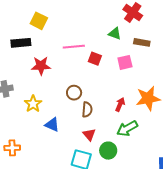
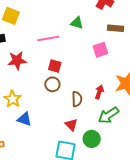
green triangle: (115, 33) -> (77, 23), moved
red square: (95, 59) -> (55, 66), moved
brown semicircle: (87, 110) -> (77, 99), moved
blue triangle: (52, 125) -> (25, 119), moved

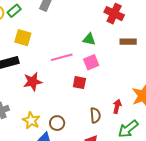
pink square: (100, 50) -> (91, 62), moved
red square: (55, 66) -> (79, 83), moved
brown circle: (52, 84) -> (57, 123), moved

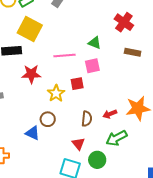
yellow square: (23, 38) -> (30, 29), size x1.4
red square: (79, 83) -> (77, 84), turned -32
red arrow: (117, 106) -> (110, 114), turned -136
yellow star: (31, 120) -> (56, 93), moved

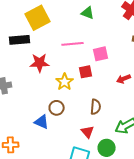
yellow square: (30, 29) -> (38, 18), turned 35
green triangle: (95, 43) -> (88, 13), moved
red arrow: (110, 114) -> (124, 79), moved

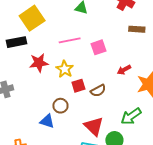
red square: (86, 72) -> (78, 86), moved
yellow star: (65, 82) -> (65, 69), moved
brown semicircle: (96, 107) -> (98, 91), moved, turned 63
red triangle: (88, 132) -> (94, 126), size x1.5

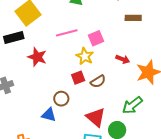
red star: (39, 63) -> (37, 57), turned 30
yellow star: (65, 69) -> (85, 56), moved
red arrow: (124, 70) -> (123, 59), turned -128

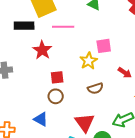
pink line: (67, 33) -> (63, 27), moved
red square: (78, 78) -> (57, 77), moved
blue triangle: (49, 115) -> (41, 119), moved

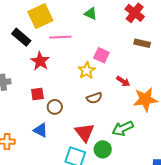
black rectangle: (24, 26) -> (21, 37), turned 42
pink square: (104, 46) -> (101, 55), turned 35
red square: (57, 77) -> (37, 94), moved

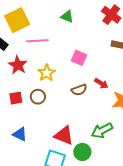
yellow star: (87, 70) -> (47, 73), moved
brown semicircle: (94, 98) -> (79, 90), moved
brown circle: (55, 107) -> (38, 97), moved
red triangle: (85, 132) -> (64, 135), turned -30

